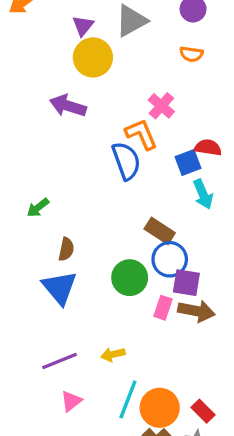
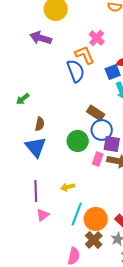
purple line: (60, 361) -> (36, 191), turned -70

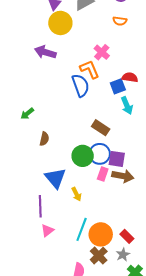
blue circle: (102, 130) -> (100, 154), moved
blue triangle: (36, 147) -> (55, 178), moved
yellow arrow: (68, 187) -> (77, 194), moved, turned -104

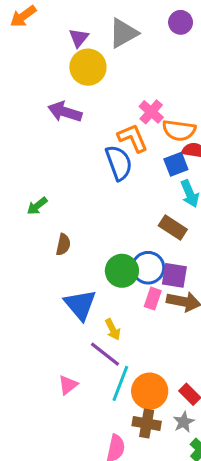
orange semicircle: (120, 21) -> (179, 130), moved, size x1.5
brown rectangle: (101, 128) -> (173, 228), moved
purple line: (40, 206) -> (105, 354), moved, turned -50
brown cross: (99, 256) -> (147, 424), turned -36

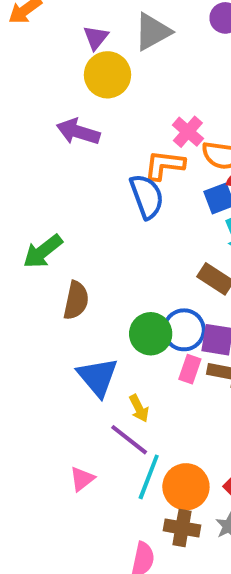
orange L-shape: (133, 138) -> (164, 165), turned -60
green arrow: (37, 206) -> (43, 251), size x1.5
brown semicircle: (63, 245) -> (76, 300), size x1.4

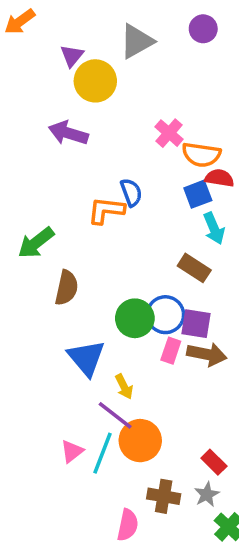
purple triangle: (96, 38) -> (72, 56), moved
orange L-shape: (164, 165) -> (106, 210), moved
blue semicircle: (147, 196) -> (131, 192), size x0.7
cyan line: (149, 477) -> (102, 453), moved
orange circle: (186, 487) -> (140, 441), moved

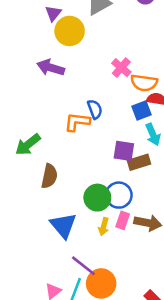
brown rectangle: (194, 268) -> (139, 162), turned -50
purple square: (196, 324) -> (124, 151), moved
yellow arrow: (124, 387) -> (104, 227), moved, turned 42

